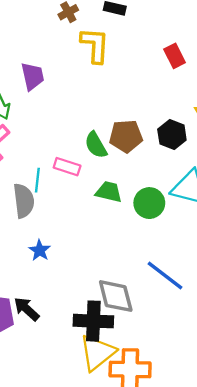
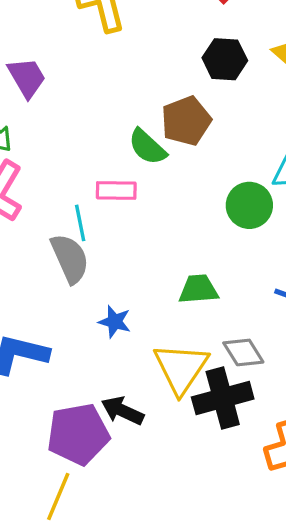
black hexagon: (172, 135) -> (225, 59), moved
green trapezoid: (109, 192) -> (198, 289), moved
gray diamond: (116, 296) -> (243, 352), size x0.7
yellow triangle: (97, 353) -> (181, 368), moved

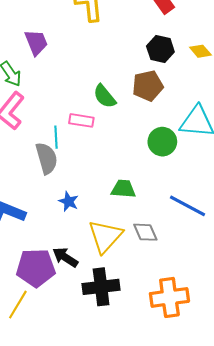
brown pentagon: (186, 121) -> (148, 86), moved
black cross: (223, 398) -> (101, 287), moved

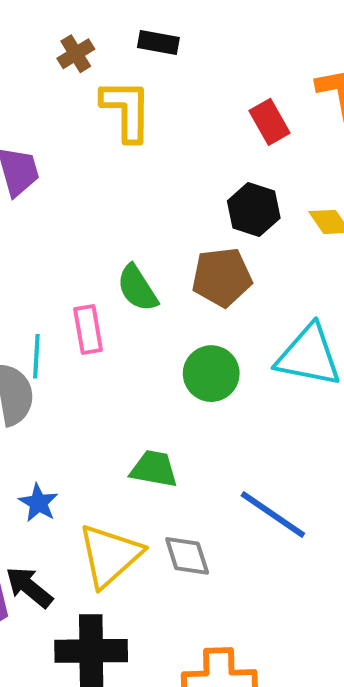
pink rectangle: (81, 120) -> (88, 329), turned 65
green circle: (162, 142) -> (211, 374), moved
blue star: (69, 201) -> (38, 503), moved

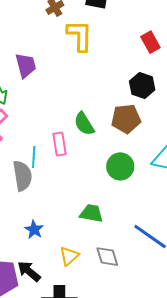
yellow triangle: (110, 555) -> (69, 256), size x0.6

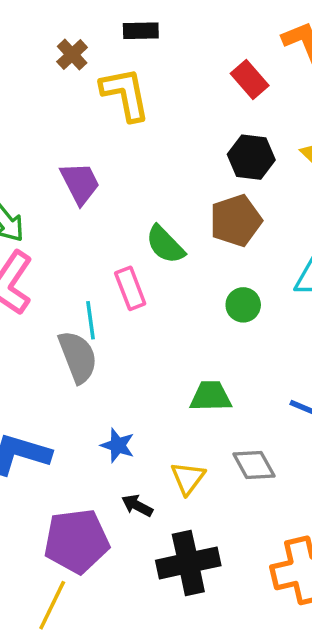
purple trapezoid: (26, 65) -> (80, 183), moved
green circle: (120, 166) -> (243, 305), size x0.7
black arrow: (29, 271) -> (137, 506), moved, size x0.7

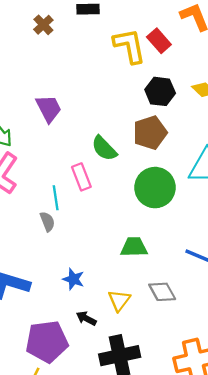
yellow L-shape: (125, 94) -> (129, 46), moved
green circle: (243, 305) -> (155, 188), size x1.8
gray semicircle: (78, 357) -> (47, 222), size x0.6

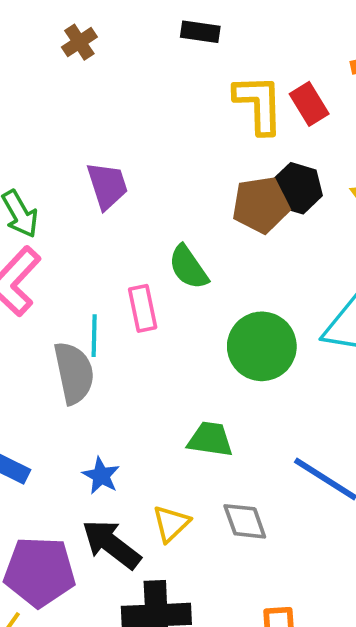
brown cross: (43, 25) -> (79, 42), moved
brown pentagon: (150, 133) -> (261, 205), moved
gray semicircle: (47, 222) -> (74, 373), size x1.8
black arrow: (86, 318) -> (111, 544), size x1.8

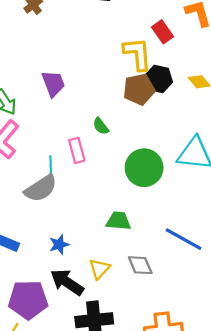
yellow L-shape: (259, 104) -> (137, 54), moved
green semicircle: (188, 267) -> (101, 126), size x0.7
gray semicircle: (74, 373) -> (41, 188), turned 72
blue star: (101, 476) -> (59, 245), turned 30

